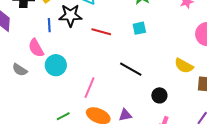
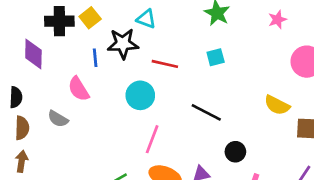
cyan circle: (56, 65) -> (140, 95), moved
black circle: (159, 95) -> (235, 152), moved

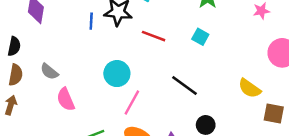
cyan square: (216, 57) -> (200, 37), turned 35
pink semicircle: (79, 89) -> (66, 99), moved
cyan circle: (140, 95) -> (117, 74), moved

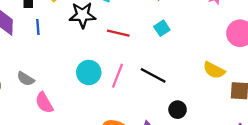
blue line: (91, 21) -> (38, 27), moved
cyan square: (200, 37) -> (162, 28), turned 35
pink line: (132, 102) -> (117, 76), moved

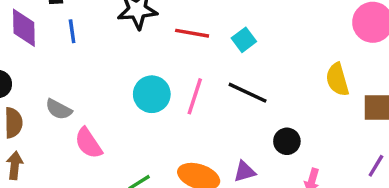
cyan square: (162, 28) -> (244, 40), moved
yellow semicircle: (214, 70) -> (337, 80), turned 50

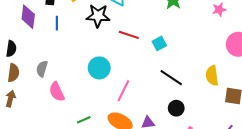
black line: (248, 93) -> (171, 78), moved
pink line: (195, 96) -> (123, 91), moved
gray semicircle: (59, 109) -> (42, 69), turned 70

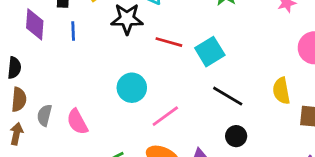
cyan square: (159, 43) -> (210, 52), size x1.5
gray semicircle: (42, 69) -> (44, 115), moved
pink line: (123, 91) -> (165, 116), turned 30

